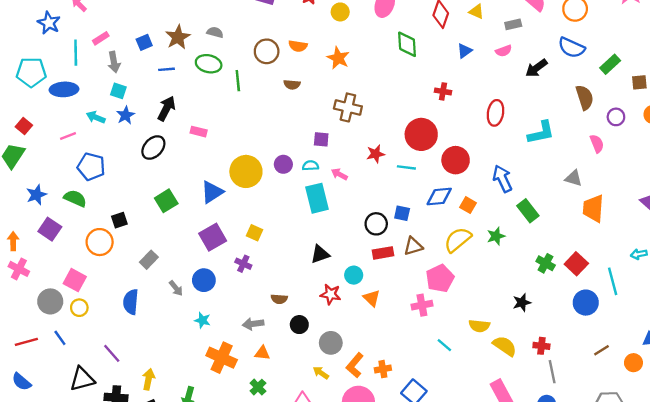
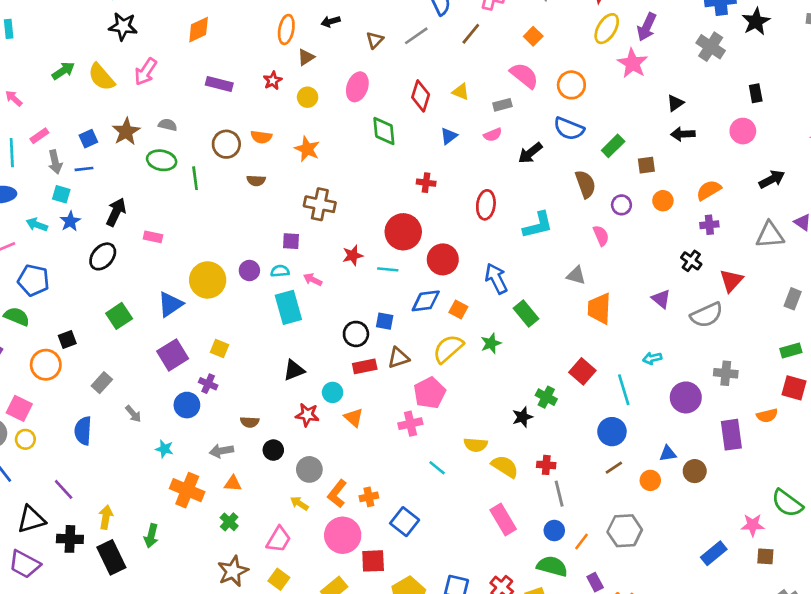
blue line: (167, 69) -> (84, 169), moved
green cross: (546, 263) -> (546, 397), moved
blue circle: (204, 280) -> (187, 405), moved
blue circle: (586, 303) -> (612, 432), moved

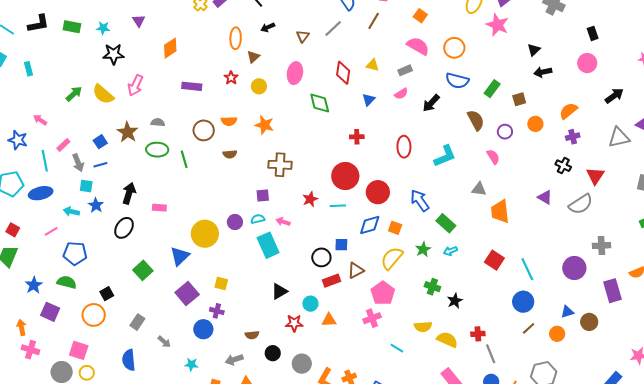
cyan arrow: (652, 358) -> (450, 251), moved
green cross: (546, 397) -> (432, 287), moved
orange triangle: (354, 418) -> (329, 320), turned -35

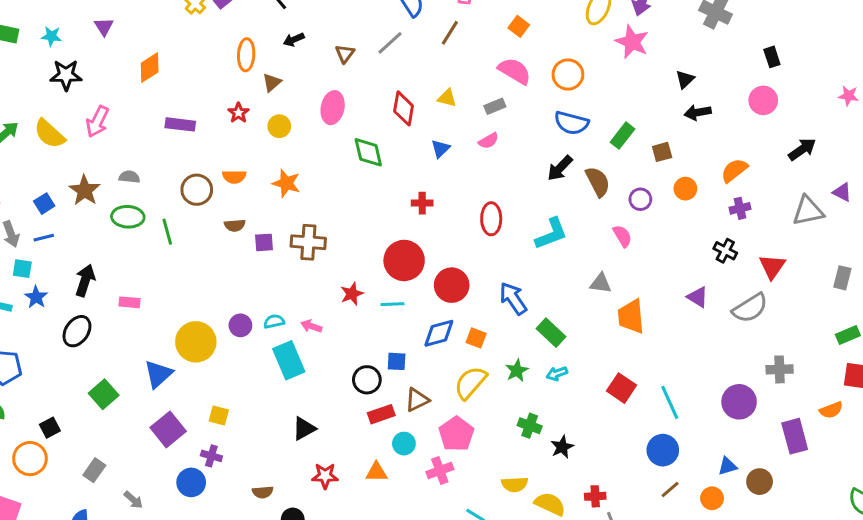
black arrow: (431, 103) -> (560, 168), moved
purple square: (263, 195) -> (264, 242), moved
cyan circle: (310, 304) -> (404, 444), moved

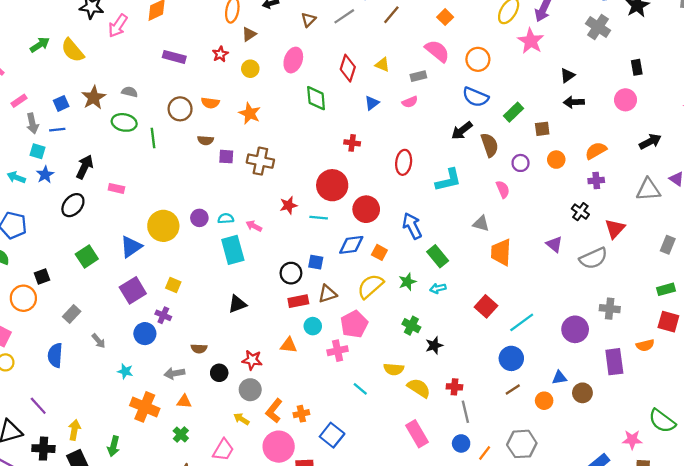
pink arrow: (97, 122) -> (118, 26), moved
cyan line: (670, 402) -> (522, 322), turned 70
red star: (325, 476) -> (252, 360), moved

